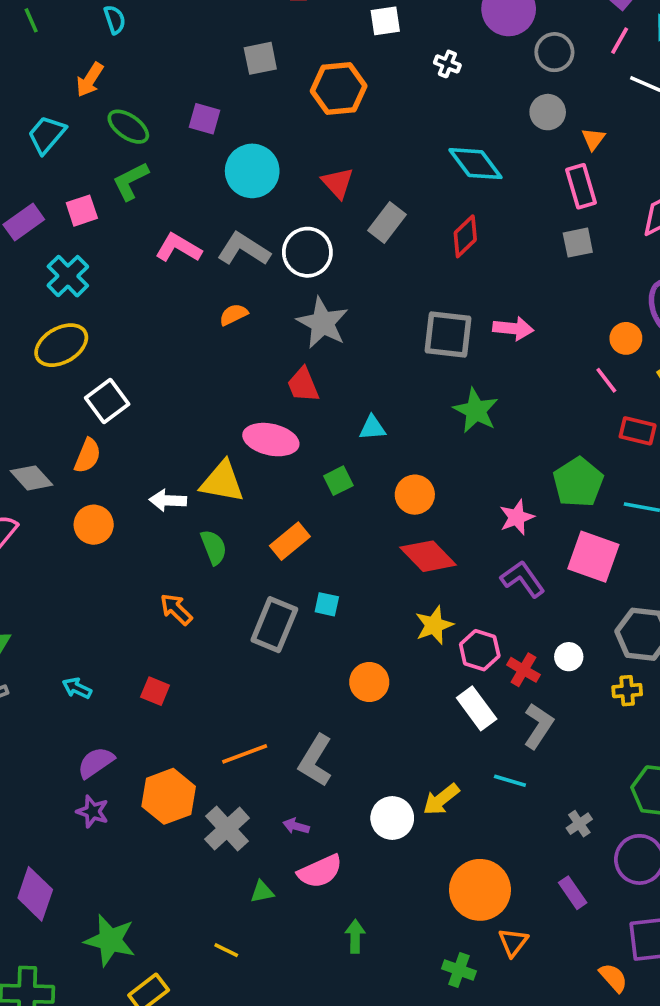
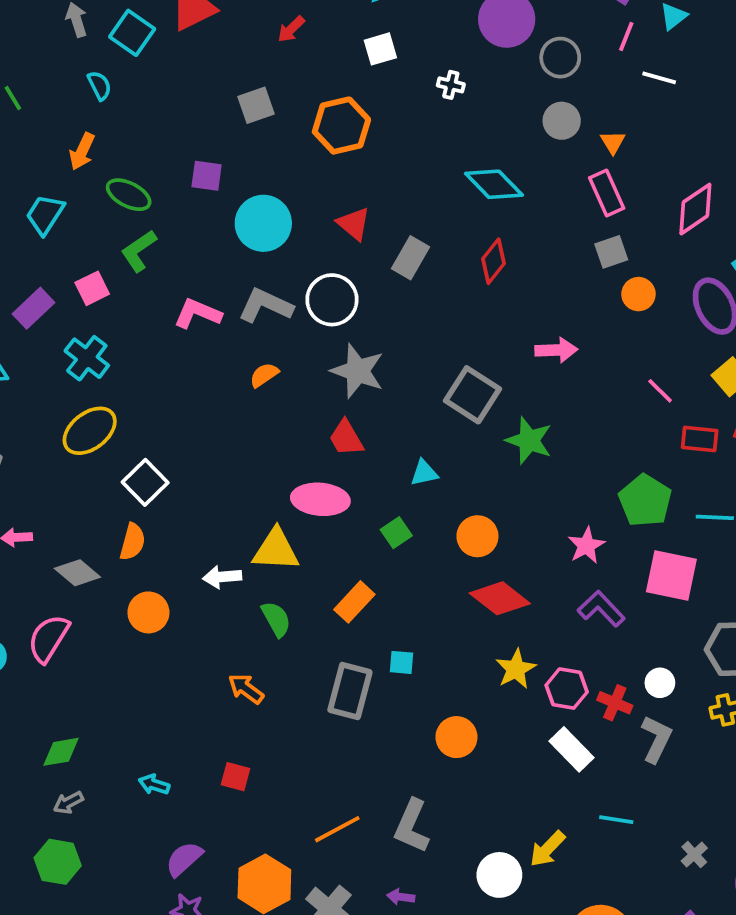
gray square: (448, 334) -> (472, 395), moved, turned 34
orange circle: (626, 338) -> (638, 294), moved
gray L-shape: (538, 726) -> (656, 739), moved

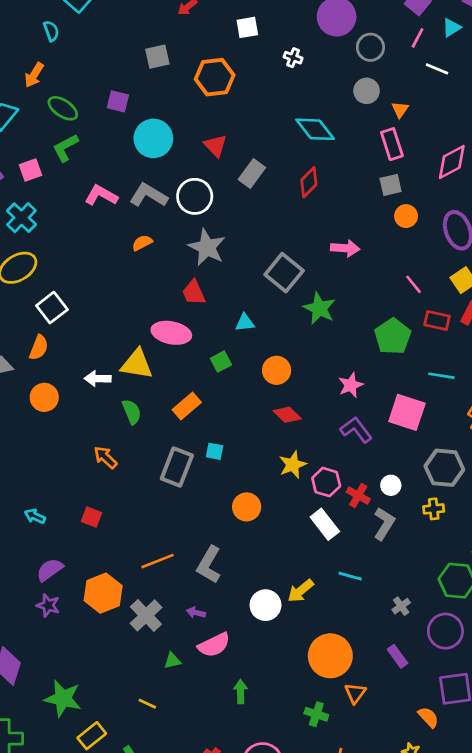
green pentagon: (645, 501) -> (393, 336), moved
red diamond: (500, 598) -> (287, 415), size x0.7

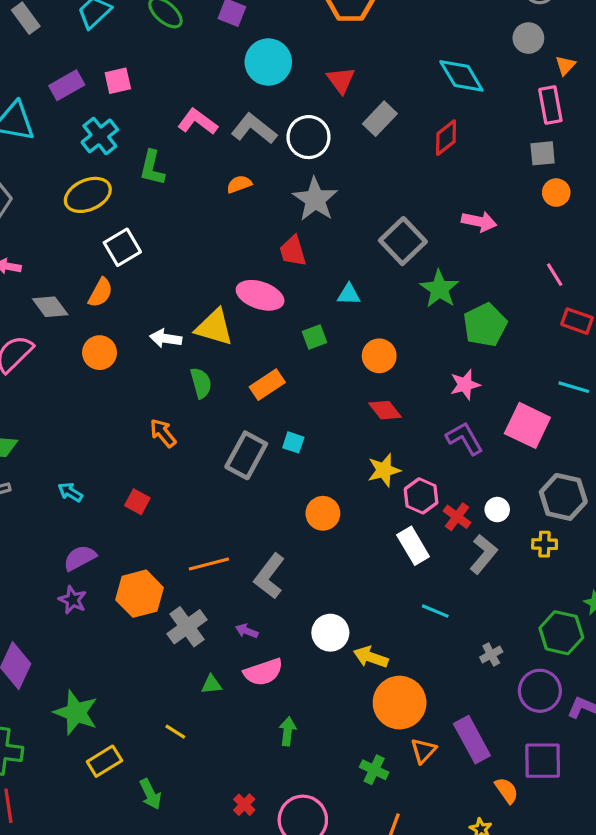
green L-shape: (65, 148) -> (152, 168), moved, turned -56
green pentagon: (393, 336) -> (485, 325), moved
yellow arrow: (301, 591) -> (371, 657), moved, turned 52
purple rectangle: (398, 656) -> (472, 740), moved, size x1.6

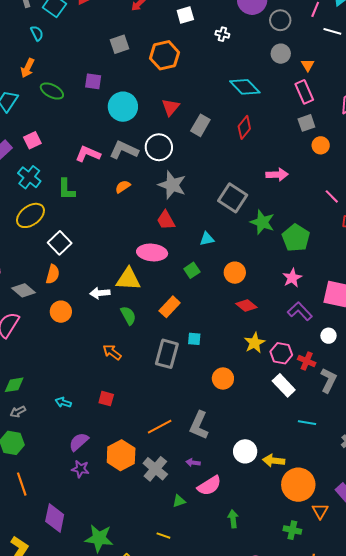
red triangle: (341, 80) -> (171, 107), turned 30
white circle: (497, 510) -> (329, 336), moved

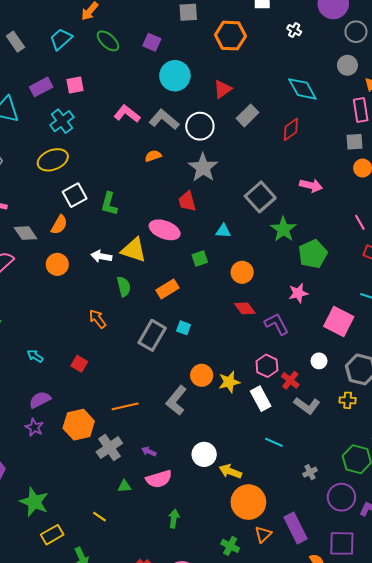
green L-shape: (66, 189) -> (109, 204), moved
purple L-shape: (300, 311) -> (276, 324), moved
yellow star: (255, 343) -> (229, 382), moved
gray L-shape: (329, 380) -> (307, 406), turned 85
gray L-shape: (199, 425) -> (176, 400), moved

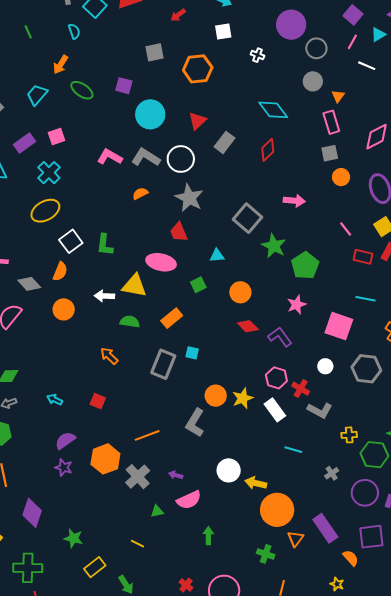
green semicircle: (124, 287) -> (130, 322), turned -60
yellow cross: (348, 400) -> (349, 435), moved
green star: (34, 502) -> (73, 538), size x0.7

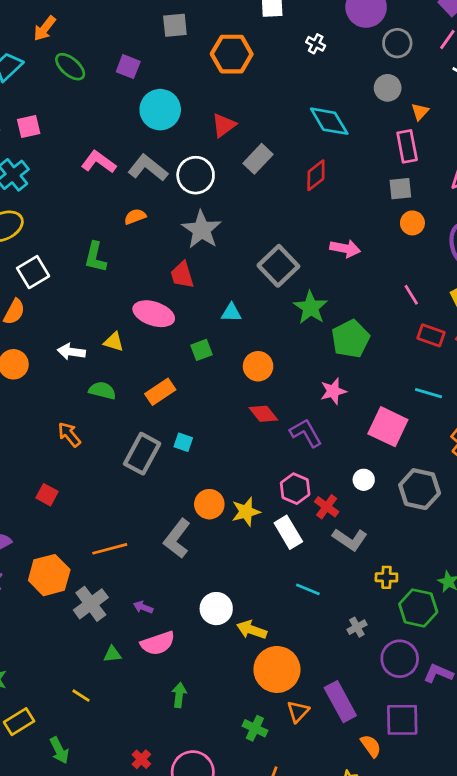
green L-shape: (105, 245) -> (95, 257), moved
yellow triangle: (134, 286) -> (114, 342), size x0.6

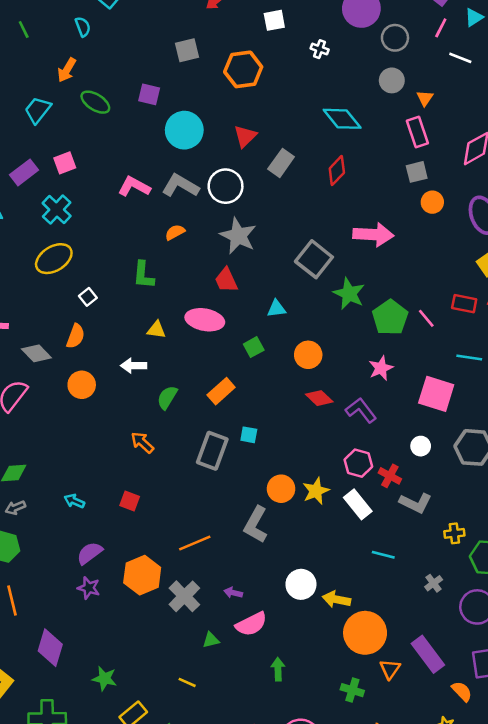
pink arrow: (345, 248) -> (373, 235), size x1.4
white square: (33, 272) -> (88, 297), size x0.6
pink line: (411, 295) -> (426, 318), moved
yellow triangle: (114, 342) -> (156, 330), moved
green semicircle: (102, 391) -> (167, 397), turned -65

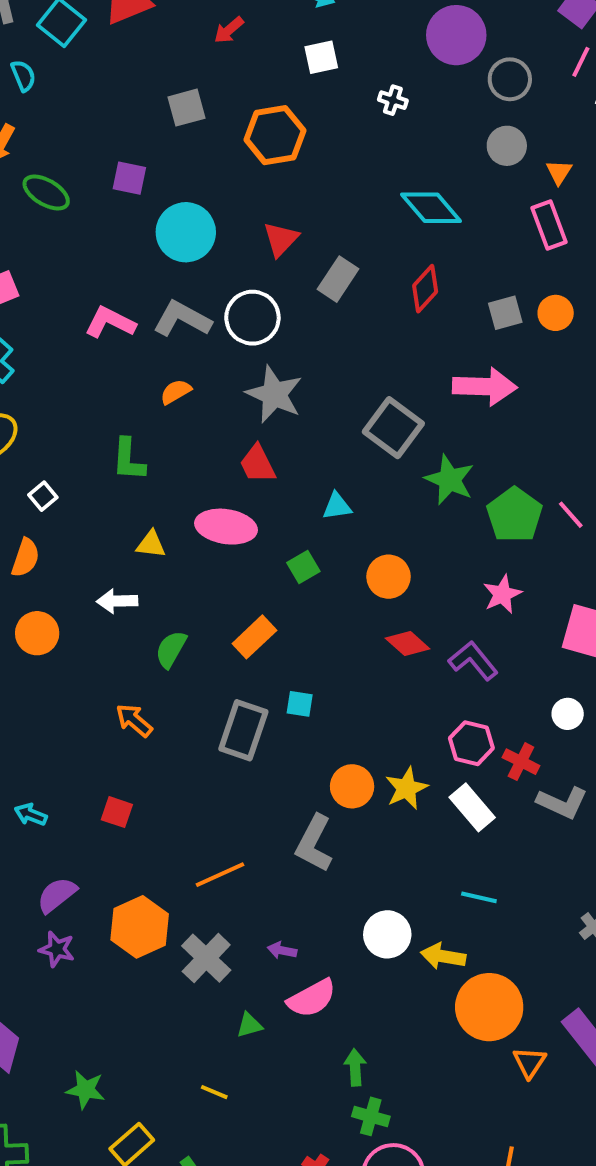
gray square: (417, 172) -> (505, 313), moved
orange circle: (432, 202) -> (556, 313), moved
cyan line: (383, 555) -> (479, 897), moved
green cross: (352, 690) -> (371, 1116), moved

